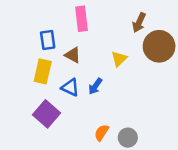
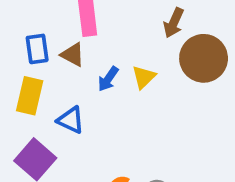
brown triangle: (73, 55) -> (73, 55), moved
blue arrow: (95, 86) -> (108, 79), moved

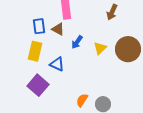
brown circle: (204, 58) -> (128, 49), moved
yellow triangle: (144, 77) -> (100, 48), moved

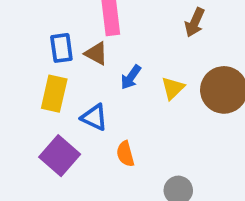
orange semicircle: (82, 100) -> (125, 154), moved, turned -48

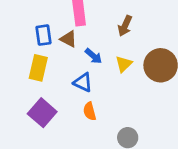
brown arrow: (195, 22) -> (125, 26), moved
blue arrow: (131, 77) -> (93, 56), turned -84
blue triangle: (94, 117) -> (83, 82), moved

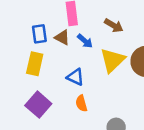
brown arrow: (125, 26) -> (114, 25), turned -84
blue arrow: (93, 56) -> (85, 41), moved
yellow triangle: (124, 64) -> (113, 60), size x1.6

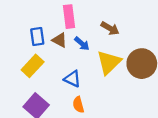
yellow rectangle: (35, 64) -> (33, 66), turned 30

